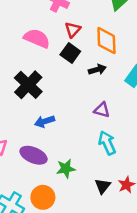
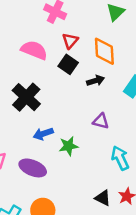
cyan arrow: (107, 143) -> (120, 158), moved
green star: (66, 169) -> (68, 146), moved
black triangle: (103, 186) -> (103, 198), turned -42

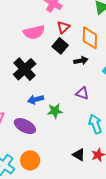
pink semicircle: (34, 50) -> (34, 32), turned 140

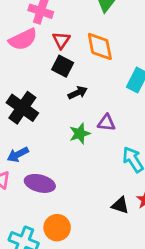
pink semicircle: (34, 32) -> (23, 39), moved
black arrow: (81, 61) -> (78, 93), moved
blue arrow: (36, 99) -> (18, 154), moved
green star: (55, 111) -> (80, 134), moved

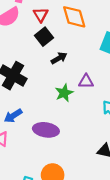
black square: (63, 66) -> (44, 37), turned 30
purple ellipse: (40, 183) -> (46, 130), moved

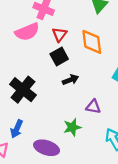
green star: (64, 93) -> (72, 127), moved
blue arrow: (13, 116) -> (17, 129), turned -42

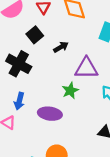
black square: (59, 57) -> (35, 35), moved
purple triangle: (93, 107) -> (86, 68), size x1.6

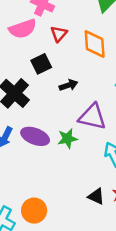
purple ellipse: (50, 114) -> (35, 136), moved

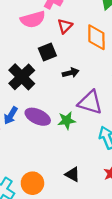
black triangle: (96, 196) -> (72, 174), moved

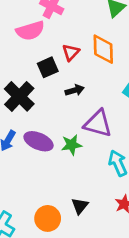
red triangle: (65, 26) -> (71, 52), moved
black triangle: (72, 174) -> (80, 206), turned 42
orange circle: (32, 183) -> (48, 218), moved

